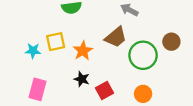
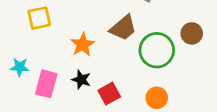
yellow square: (56, 42) -> (39, 18), moved
cyan star: (33, 51) -> (20, 67), moved
pink rectangle: (37, 89) -> (46, 84), moved

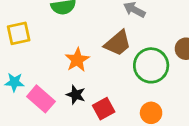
yellow square: (39, 18) -> (19, 33), moved
pink rectangle: (46, 84) -> (41, 99), turned -64

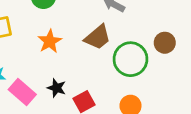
orange star: (77, 60) -> (50, 41), moved

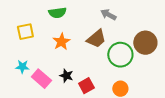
brown circle: (165, 43) -> (145, 43), size x1.5

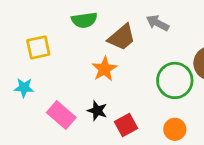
brown trapezoid: (96, 39) -> (122, 37), moved
orange star: (61, 42) -> (104, 69), moved
cyan star: (22, 67) -> (24, 88), moved

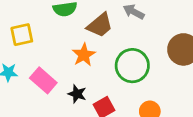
green circle: (175, 80) -> (132, 66), moved
pink rectangle: (61, 115) -> (43, 80), moved

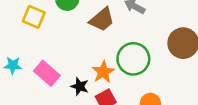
yellow square: (22, 35) -> (34, 17), moved, turned 35
orange star: (84, 55) -> (103, 72), moved

